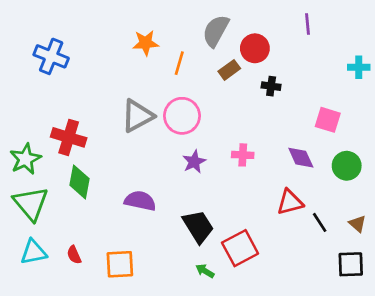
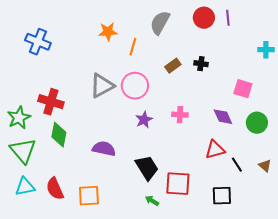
red circle: (255, 48) -> (204, 18), moved
brown rectangle: (229, 70) -> (173, 66), moved
red square: (240, 248) -> (178, 184), turned 32
red semicircle: (74, 255) -> (55, 189), size x1.6
black square: (351, 264) -> (222, 196), moved

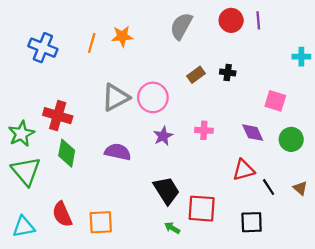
orange line: (133, 47) -> (92, 43), moved
purple semicircle: (104, 149) -> (118, 152), moved
cyan triangle: (25, 187) -> (24, 227), moved

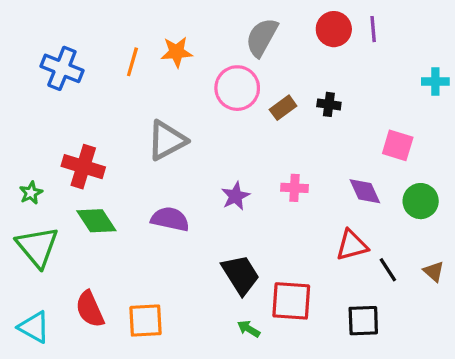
pink circle: (153, 97) -> (237, 88), moved
green star: (21, 134) -> (31, 193), size x0.6
green diamond: (67, 153) -> (96, 221), turned -44
cyan triangle: (24, 227) -> (34, 327), turned 40

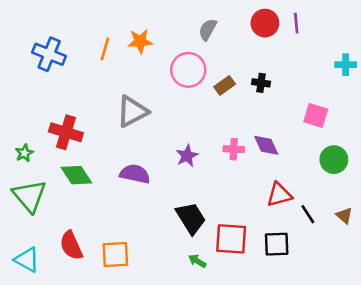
gray semicircle: (262, 37) -> (208, 30), size x0.7
purple diamond: (365, 191) -> (266, 145), moved
black square: (363, 321) -> (277, 244), moved

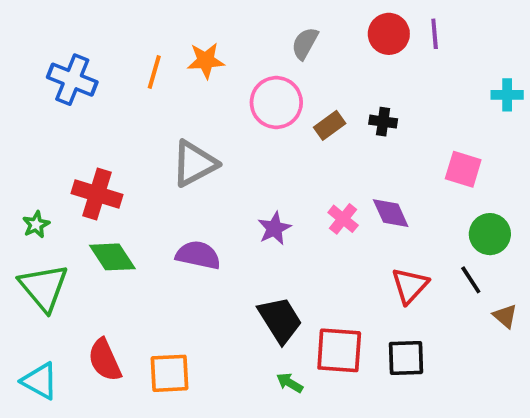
pink cross: (234, 149) -> (343, 219), turned 36
red triangle: (279, 195) -> (410, 286), turned -32
black line: (308, 214) -> (471, 280), moved

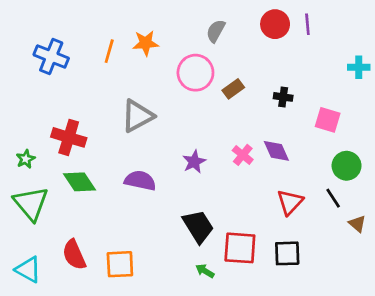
black cross: (383, 122) -> (283, 97), moved

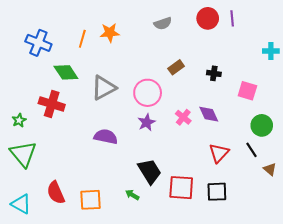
gray semicircle: (216, 31) -> (163, 23), turned -138
pink circle: (195, 73) -> (148, 93), moved
green diamond: (80, 182) -> (66, 72), moved
green arrow: (205, 271) -> (132, 195), moved

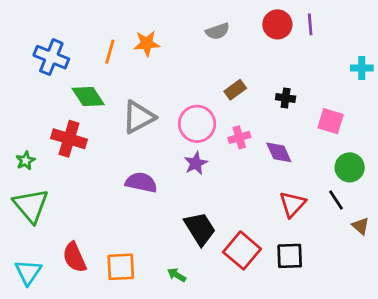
pink cross: (183, 117) -> (239, 137), moved, turned 35
red square: (181, 188) -> (242, 250), turned 36
green arrow: (132, 195) -> (177, 275), moved
cyan triangle: (21, 204) -> (28, 272), turned 35

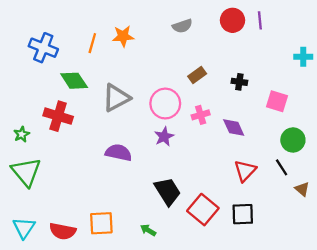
red semicircle: (74, 257) -> (63, 231), moved, turned -55

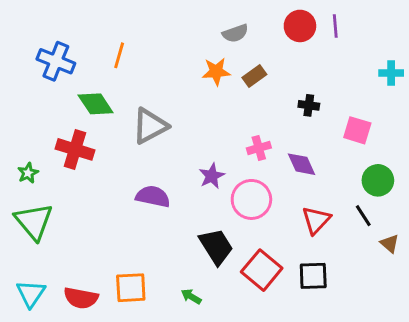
orange star: (123, 36) -> (216, 72), moved
brown rectangle: (197, 75) -> (254, 76), moved
pink circle: (165, 104) -> (251, 199), moved

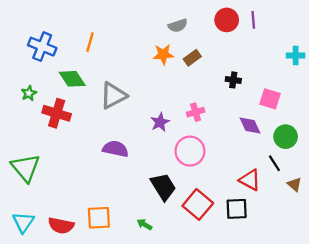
purple diamond: (301, 164) -> (250, 126), moved
green star: (28, 173) -> (29, 93), moved
purple star: (212, 176) -> (160, 122), moved
red triangle: (316, 220) -> (250, 180), moved, turned -45

